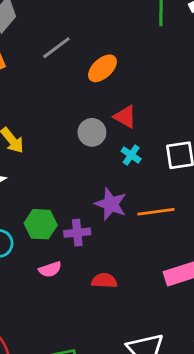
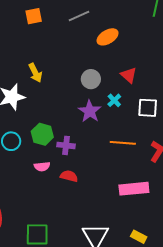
red triangle: (125, 117) -> (129, 75), moved
purple star: (111, 204) -> (90, 111), moved
red semicircle: (104, 281) -> (69, 176), moved

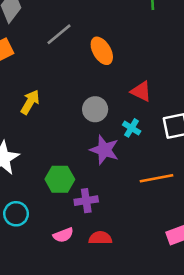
orange ellipse: (108, 37) -> (102, 51), turned -75
yellow arrow: (35, 73) -> (30, 102), moved, turned -108
green hexagon: (42, 134) -> (60, 179), moved

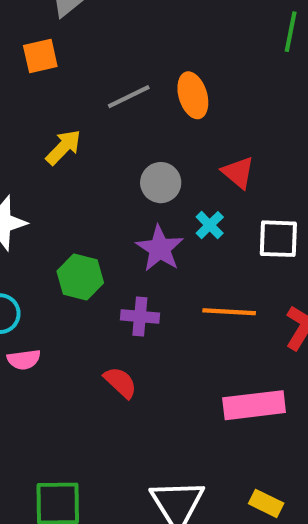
gray line: (59, 34) -> (129, 97), moved
purple cross: (86, 201) -> (140, 316), moved
pink semicircle: (63, 235) -> (24, 360), moved
red semicircle: (100, 238) -> (120, 382), turned 30

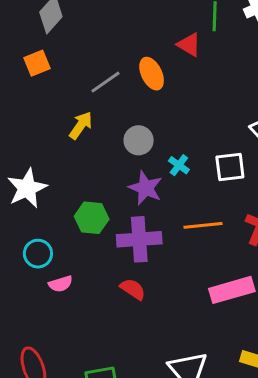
yellow arrow: (63, 147) -> (81, 125), moved
red triangle: (238, 172) -> (189, 45), moved
purple cross: (140, 316) -> (139, 239), size x1.6

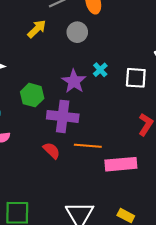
gray circle: (139, 140) -> (77, 32), moved
orange line: (203, 225) -> (88, 146), moved

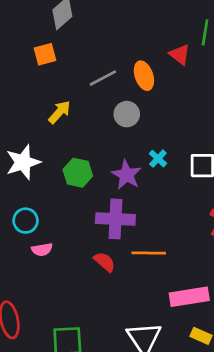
yellow arrow: (37, 29) -> (60, 112), moved
green hexagon: (32, 95) -> (78, 173), moved
pink rectangle: (121, 164) -> (189, 297), moved

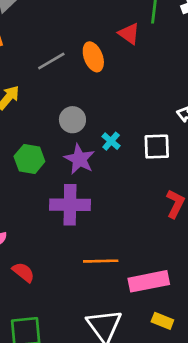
gray circle: (127, 114) -> (72, 120), moved
orange line: (149, 253) -> (101, 261), moved
red semicircle: (105, 262) -> (23, 272), moved

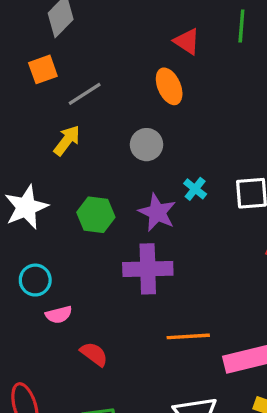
red triangle: (129, 34) -> (187, 41), moved
gray line: (51, 61) -> (85, 94), moved
gray circle: (72, 120) -> (147, 145), moved

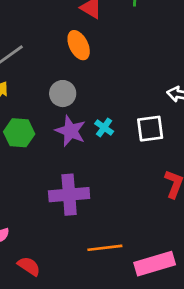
purple star: (157, 212) -> (70, 131), moved
green hexagon: (96, 215) -> (19, 133), moved

